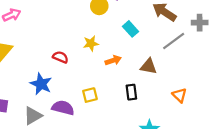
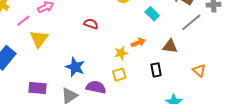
yellow star: (91, 43) -> (121, 53), moved
red semicircle: (60, 57) -> (91, 24), moved

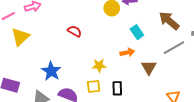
orange arrow: (138, 43) -> (127, 52), moved
brown triangle: (170, 46) -> (149, 67), turned 42
black rectangle: (156, 70) -> (117, 88), moved

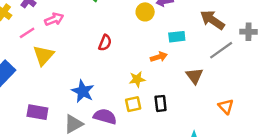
red semicircle: (75, 31) -> (105, 43), turned 88
cyan rectangle: (137, 32) -> (177, 37), turned -56
orange arrow: (127, 52) -> (159, 57), moved

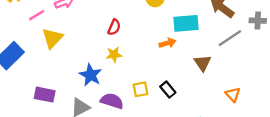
cyan rectangle: (177, 37) -> (186, 23), size x1.5
yellow star: (137, 79) -> (114, 55), moved
black rectangle: (161, 103) -> (168, 90), turned -35

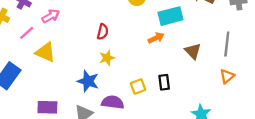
yellow triangle: (52, 38) -> (45, 52), turned -40
gray line: (230, 38) -> (227, 44), moved, turned -40
black rectangle: (168, 90) -> (164, 82), turned 42
orange triangle: (233, 94) -> (227, 76), turned 42

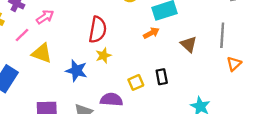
red semicircle: (103, 32) -> (98, 30), size x1.6
orange triangle: (227, 76) -> (234, 64), moved
blue star: (88, 81) -> (76, 71), moved

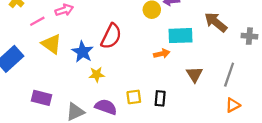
yellow star: (103, 56) -> (97, 74), moved
blue star: (76, 71) -> (83, 52), moved

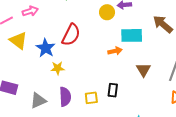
yellow square: (134, 97) -> (91, 98), moved
purple semicircle: (106, 107) -> (65, 97), turned 66

